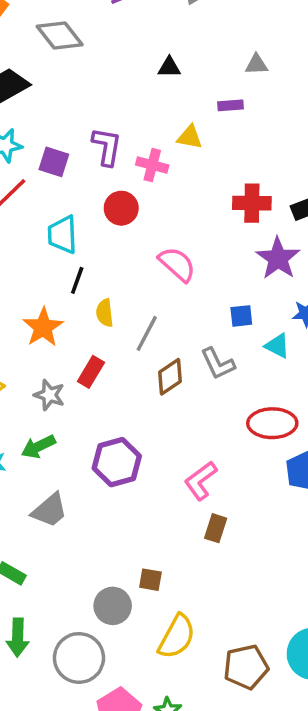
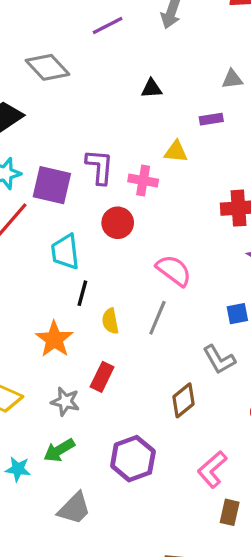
purple square: (54, 162) -> (52, 185), size x1.4
gray line: (147, 333) -> (157, 318), moved
brown diamond: (170, 377) -> (184, 400), moved

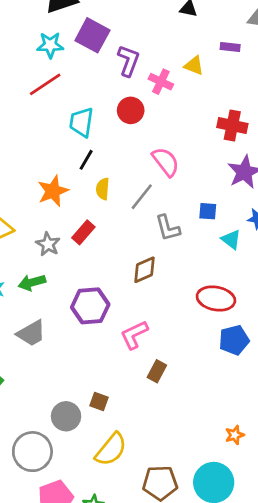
purple square: (52, 185) -> (92, 35), moved
gray L-shape: (219, 360) -> (168, 228), moved
pink L-shape: (212, 469) -> (134, 335), moved

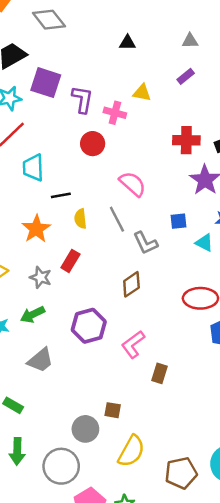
purple rectangle: (230, 47) -> (186, 76), moved, turned -35
cyan trapezoid: (81, 122) -> (33, 168), moved
black line: (86, 160) -> (61, 195), turned 60
gray line: (142, 197) -> (117, 219), turned -55

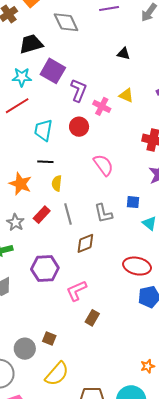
cyan trapezoid: (33, 168) -> (43, 130), moved
gray line: (117, 219) -> (68, 214), moved
orange star: (36, 229) -> (20, 184), turned -30

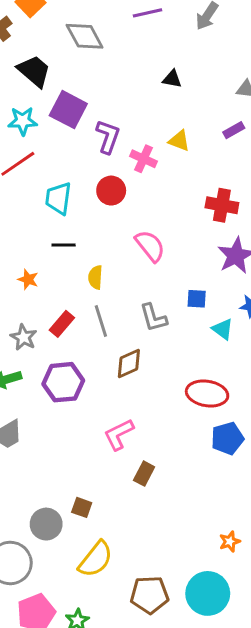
black trapezoid: (31, 44) -> (34, 71), turned 60
yellow semicircle: (57, 183) -> (95, 277), moved
orange star: (20, 184) -> (28, 279), size x0.6
purple hexagon: (45, 269) -> (63, 382), moved

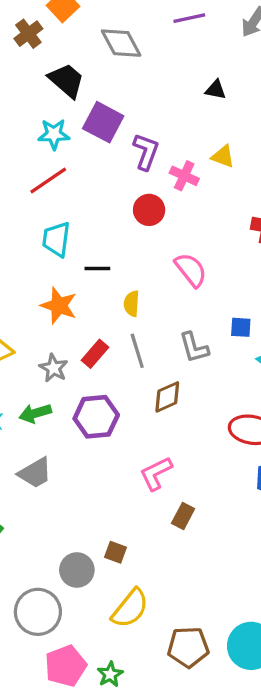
cyan trapezoid: (58, 198) -> (56, 239), moved
orange star: (28, 279) -> (59, 306), size x1.6

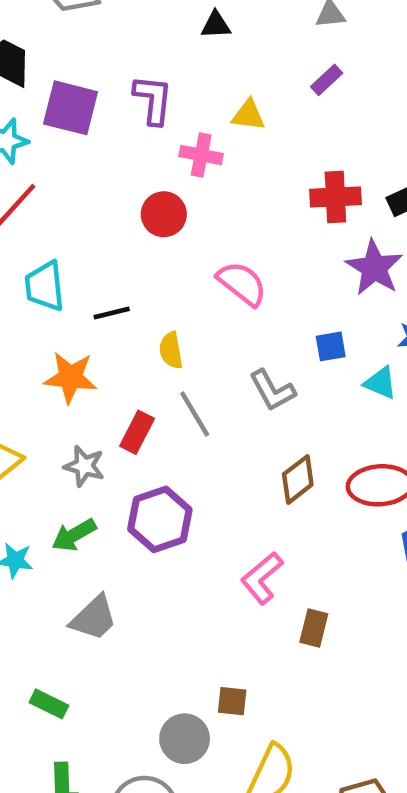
purple L-shape: (146, 152) -> (153, 100), moved
brown diamond: (167, 397) -> (298, 479), moved

